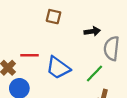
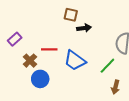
black arrow: (92, 31) -> (84, 28), moved

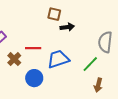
blue trapezoid: (75, 61) -> (58, 59), turned 125
blue circle: (40, 79) -> (34, 78), moved

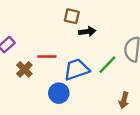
green line: (90, 64) -> (107, 65), moved
blue circle: (34, 78) -> (59, 93), moved

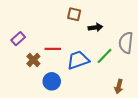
black arrow: (87, 32) -> (95, 27), moved
blue circle: (59, 93) -> (52, 81), moved

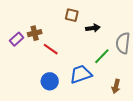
red line: (53, 49) -> (51, 49), turned 35
brown cross: (33, 60) -> (35, 33), moved, turned 32
blue trapezoid: (78, 60) -> (81, 74), moved

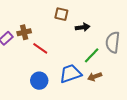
brown arrow: (116, 86) -> (95, 77), moved, turned 56

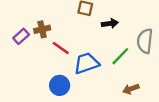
blue trapezoid: (70, 74) -> (86, 63), moved
brown arrow: (95, 77) -> (131, 89), moved

